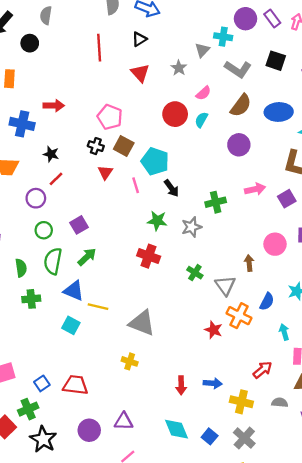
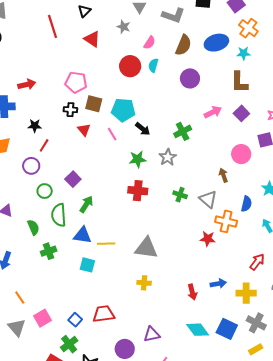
blue square: (210, 436) -> (227, 329), size x1.5

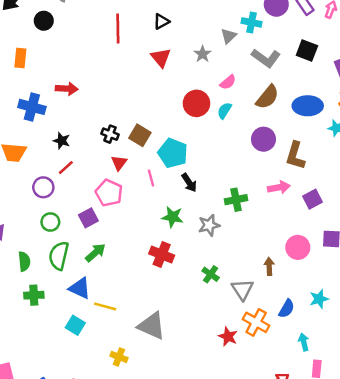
pink pentagon: (76, 82) -> (109, 193), moved
brown L-shape: (239, 82) -> (295, 156), moved
yellow cross: (144, 283) -> (119, 357), moved

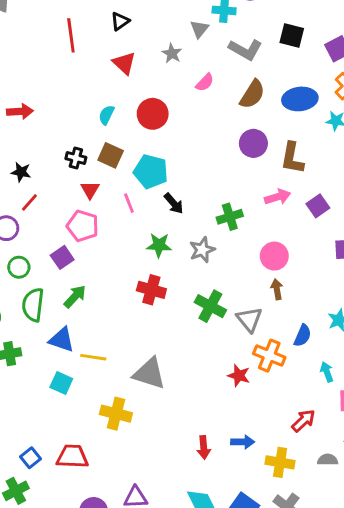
red circle: (196, 103) -> (153, 114), moved
cyan semicircle: (224, 111) -> (106, 115), moved
pink circle: (298, 247) -> (274, 256), moved
green cross: (211, 274) -> (210, 306), size x1.5
yellow cross: (119, 357) -> (116, 414), size x1.5

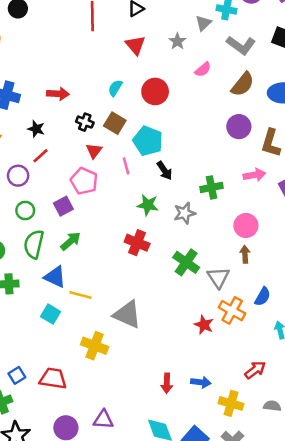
red arrow: (20, 111) -> (58, 94), moved

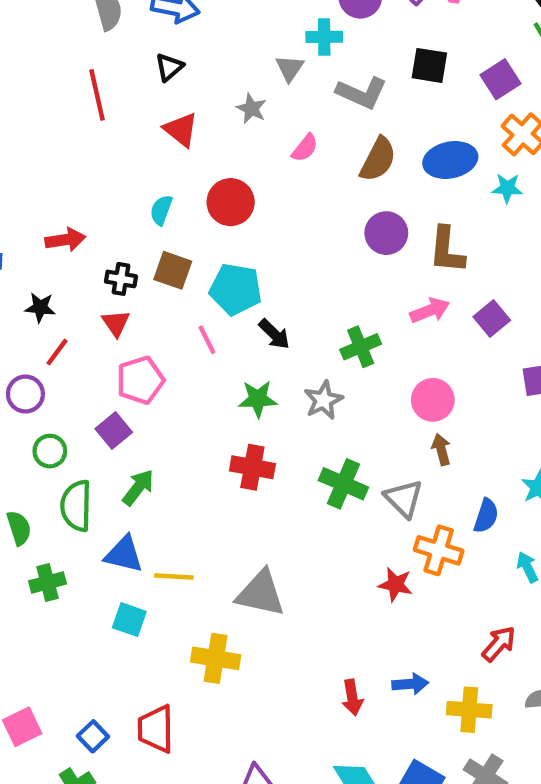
red triangle: (94, 151) -> (116, 323), moved
pink pentagon: (84, 181) -> (140, 380), turned -30
red trapezoid: (53, 378) -> (156, 729), turned -88

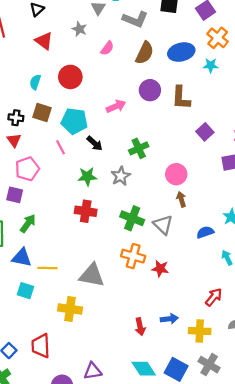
pink arrow: (430, 310) -> (116, 106), moved
purple square: (114, 430) -> (15, 195), turned -35
blue semicircle: (486, 516) -> (205, 232), turned -126
orange cross: (439, 550) -> (133, 256), moved

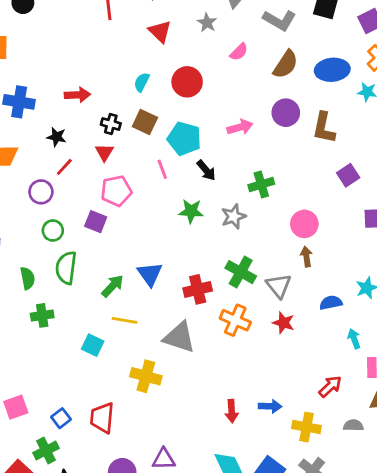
red cross: (86, 211) -> (198, 289), moved, turned -30
green arrow: (28, 223) -> (113, 286), moved
blue triangle: (22, 258) -> (150, 274), moved, turned 35
red star: (160, 269) -> (283, 323), moved

